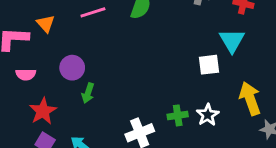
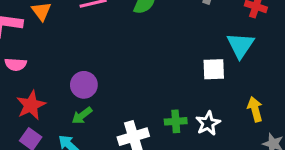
purple circle: (72, 68) -> (84, 85), moved
green arrow: (88, 93) -> (82, 116), moved, turned 30
yellow arrow: (250, 99) -> (255, 109), size x0.7

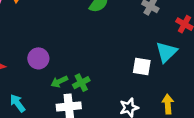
green arrow: (82, 116) -> (59, 82), moved
green cross: (176, 121) -> (81, 83), moved, turned -35

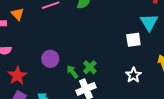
green arrow: (59, 82) -> (72, 72), turned 96

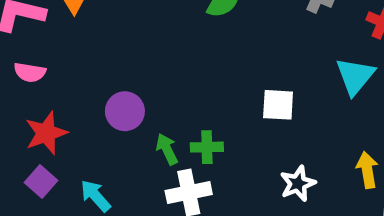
white square: (133, 40) -> (278, 105), moved
green cross: (90, 67) -> (207, 147), turned 32

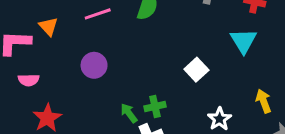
white square: (278, 105) -> (196, 70), turned -35
purple circle: (125, 111) -> (94, 65), moved

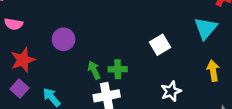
purple circle: (94, 65) -> (64, 39), moved
yellow arrow: (263, 101) -> (213, 71), moved

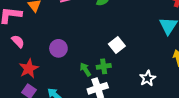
pink semicircle: (14, 24) -> (18, 41), turned -136
white square: (160, 45) -> (117, 45), moved

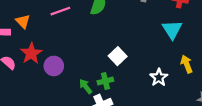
red star: (29, 69) -> (31, 53), moved
white star: (148, 78) -> (159, 77), moved

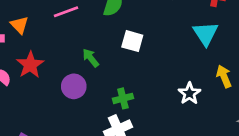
white square: (118, 56) -> (132, 41), moved, turned -30
purple circle: (54, 66) -> (74, 86), moved
green arrow: (86, 86) -> (91, 58), moved

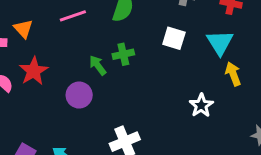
white square: (132, 41) -> (174, 38), moved
yellow arrow: (224, 76) -> (233, 74), moved
green cross: (123, 98) -> (123, 54), moved

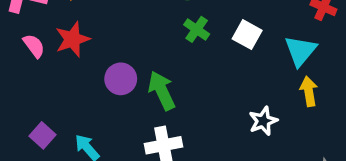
green cross: (123, 54) -> (197, 29), moved, turned 36
green arrow: (98, 65) -> (162, 91), moved, size x1.5

